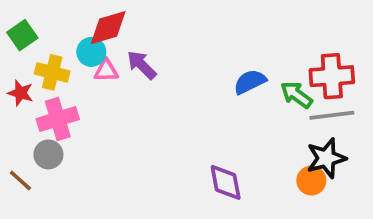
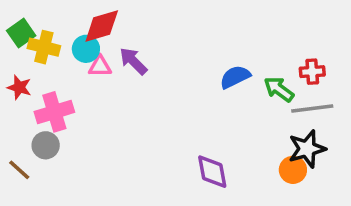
yellow cross: (52, 72) -> (44, 47), moved
red cross: (332, 76) -> (312, 72), size x0.6

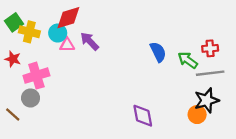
blue semicircle: (235, 77) -> (158, 52), turned 90

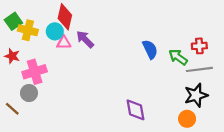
red diamond: (68, 18) -> (65, 17), turned -60
orange circle: (197, 115) -> (187, 119), moved

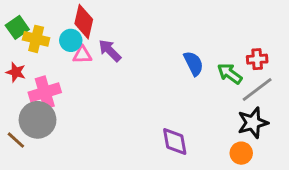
gray line: (199, 69) -> (257, 89), turned -30
gray circle: (29, 93) -> (38, 120), size x1.6

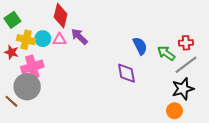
yellow cross: (36, 39) -> (26, 40), moved
cyan circle: (71, 40) -> (43, 39), moved
purple diamond: (175, 142) -> (126, 73), moved

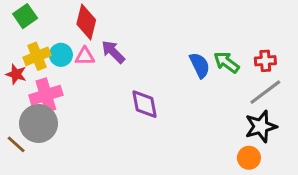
green square: (12, 20) -> (25, 16), moved
yellow cross: (26, 40) -> (37, 56), turned -36
green arrow: (166, 53) -> (227, 62), moved
purple diamond: (126, 73) -> (144, 104), moved

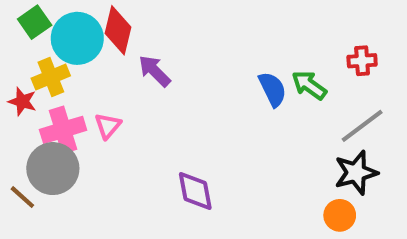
cyan circle: (61, 55) -> (77, 38), moved, size x1.6
pink triangle: (85, 56) -> (108, 126), moved, turned -48
red cross: (265, 61) -> (362, 61), moved
purple diamond: (144, 104) -> (195, 191), moved

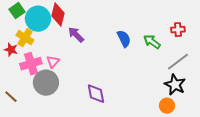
yellow cross: (51, 77) -> (25, 38), turned -36
blue semicircle: (273, 89) -> (124, 39), moved
gray circle: (53, 169) -> (46, 83), moved
black star: (356, 173) -> (175, 85), turned -30

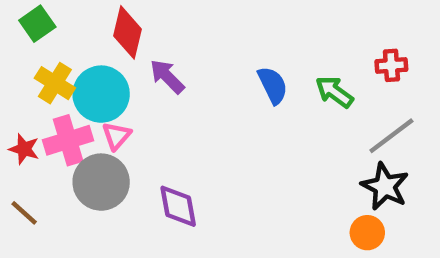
cyan circle: (38, 19) -> (101, 94), moved
red star: (11, 50) -> (24, 149), moved
purple diamond: (96, 94) -> (178, 206), moved

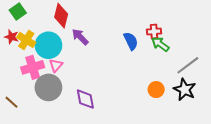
red cross: (391, 65) -> (154, 32), moved
red star: (24, 149) -> (12, 37), moved
orange circle: (367, 233) -> (156, 90), moved

